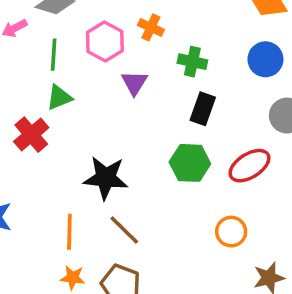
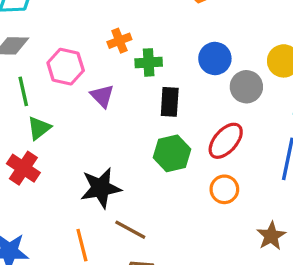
orange cross: (151, 27) -> (119, 41), moved, turned -30
blue circle: (265, 59) -> (215, 59), moved
orange circle: (231, 232) -> (224, 189), moved

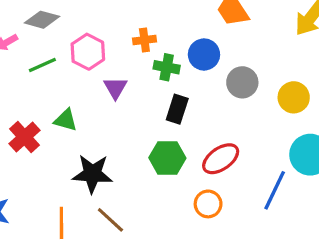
blue circle: (215, 59) -> (204, 54), moved
gray circle: (246, 87) -> (242, 82), moved
green line: (23, 91) -> (42, 65), turned 64
green triangle: (39, 128) -> (66, 120), moved, turned 40

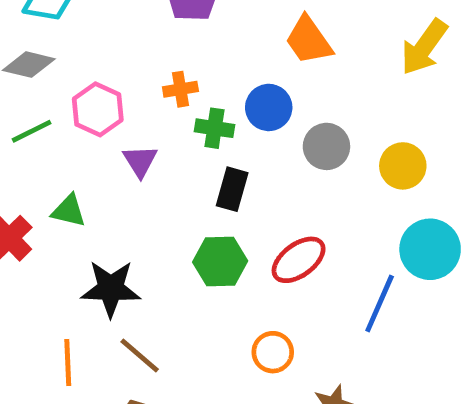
orange circle: (208, 204) -> (273, 352), moved

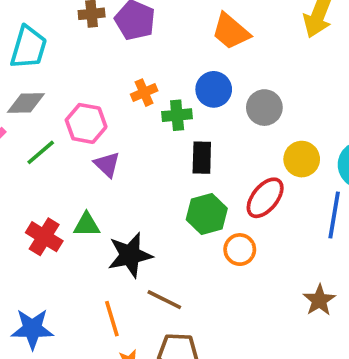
purple triangle: (140, 161) -> (107, 165), moved
yellow circle: (403, 166) -> (302, 159), moved
green triangle: (69, 211) -> (87, 225), moved
orange circle: (273, 352) -> (240, 250), moved

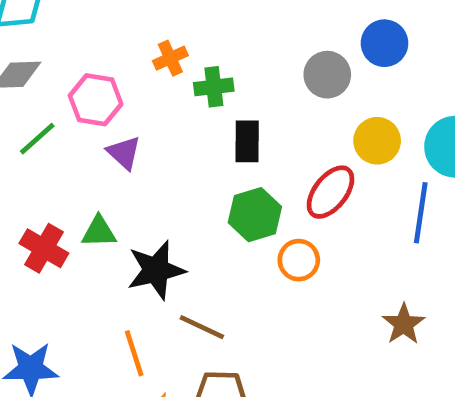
blue circle: (214, 89) -> (384, 43), moved

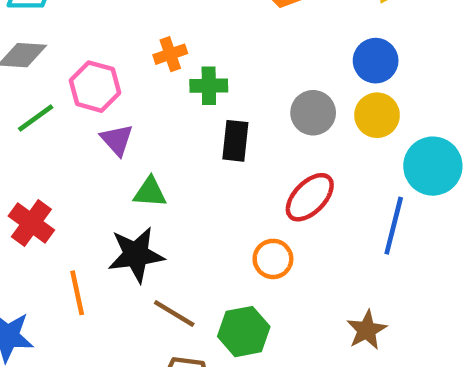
gray circle: (327, 75) -> (313, 113), moved
yellow circle: (377, 141) -> (377, 115), moved
green hexagon: (255, 215) -> (244, 332), moved
green triangle: (99, 232) -> (150, 192), moved
orange line: (134, 353) -> (77, 293), moved

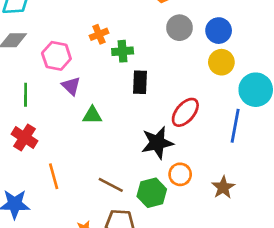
gray circle: (313, 113) -> (179, 28), moved
green line: (36, 118) -> (26, 95), moved, turned -50
black star: (136, 255) -> (157, 143), moved
orange circle: (273, 259) -> (180, 174), moved

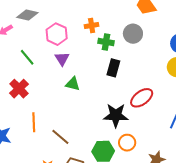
gray circle: (179, 28) -> (133, 34), moved
green line: (26, 95) -> (27, 57), turned -54
brown line: (111, 185) -> (60, 137), moved

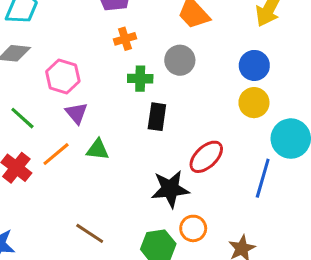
orange cross: (92, 25) -> (125, 39), moved
orange line: (34, 122) -> (56, 154), moved, turned 60

